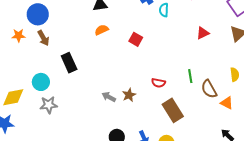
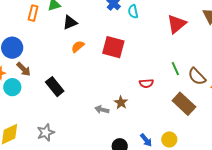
red triangle: (203, 33) -> (176, 24), size x1.5
red square: (136, 39) -> (113, 47), size x1.6
cyan circle: (41, 82) -> (12, 87), moved
brown rectangle: (173, 110) -> (184, 104), moved

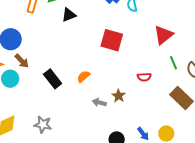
red triangle: (176, 24) -> (164, 35), moved
orange semicircle: (78, 47) -> (84, 76), moved
gray star: (46, 133) -> (43, 125), turned 30

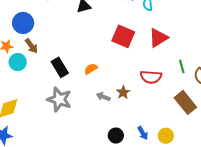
red triangle: (164, 35) -> (158, 38), moved
red semicircle: (144, 77) -> (151, 77), size x1.5
gray star: (43, 125) -> (59, 99), moved, size x1.4

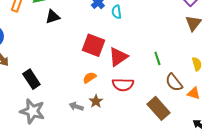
red triangle: (158, 38) -> (118, 57), moved
green line: (182, 66) -> (157, 58), moved
orange semicircle: (91, 69) -> (89, 78), moved

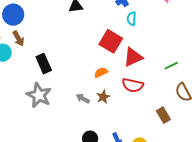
cyan semicircle: (117, 12) -> (132, 19), moved
green line: (157, 58) -> (171, 66), turned 72
brown rectangle: (158, 108) -> (163, 115), size x0.7

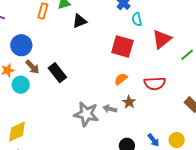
red triangle: (133, 57) -> (162, 39), moved
black rectangle: (44, 64) -> (57, 73), moved
gray star: (39, 95) -> (86, 114), moved

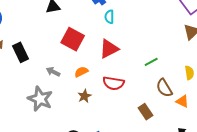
red triangle: (162, 39) -> (109, 49), moved
red square: (122, 47) -> (73, 39), moved
gray arrow: (110, 109) -> (53, 72), moved

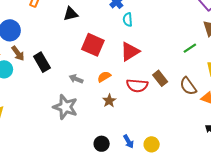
green line: (151, 62) -> (190, 48), moved
brown rectangle: (145, 112) -> (160, 78), moved

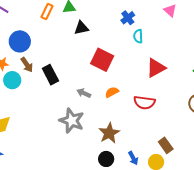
red triangle: (130, 52) -> (156, 68), moved
brown rectangle: (160, 78) -> (166, 145), moved
brown star: (109, 101) -> (109, 133), moved, size x1.5

